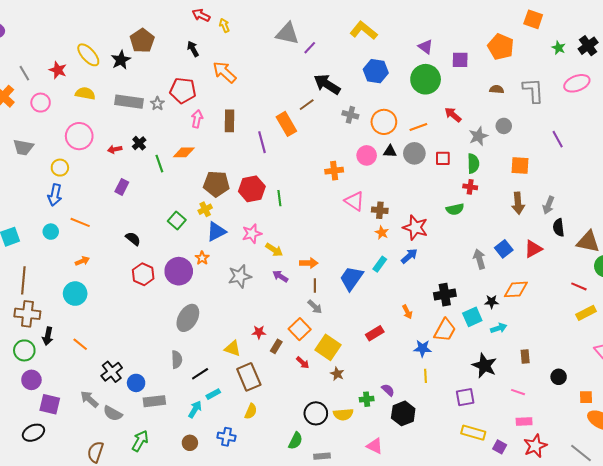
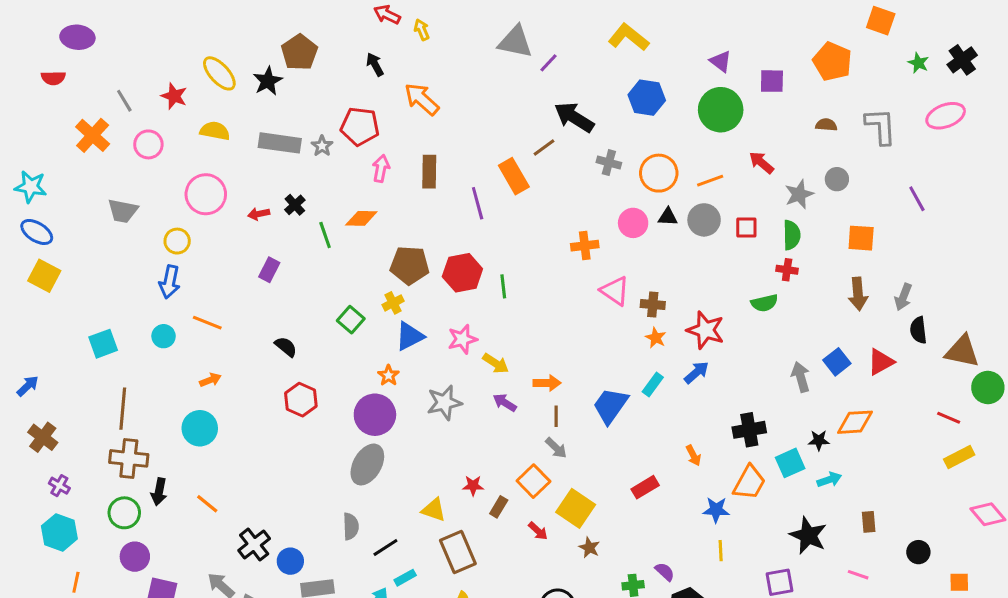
purple circle: (179, 271) -> (375, 415), moved

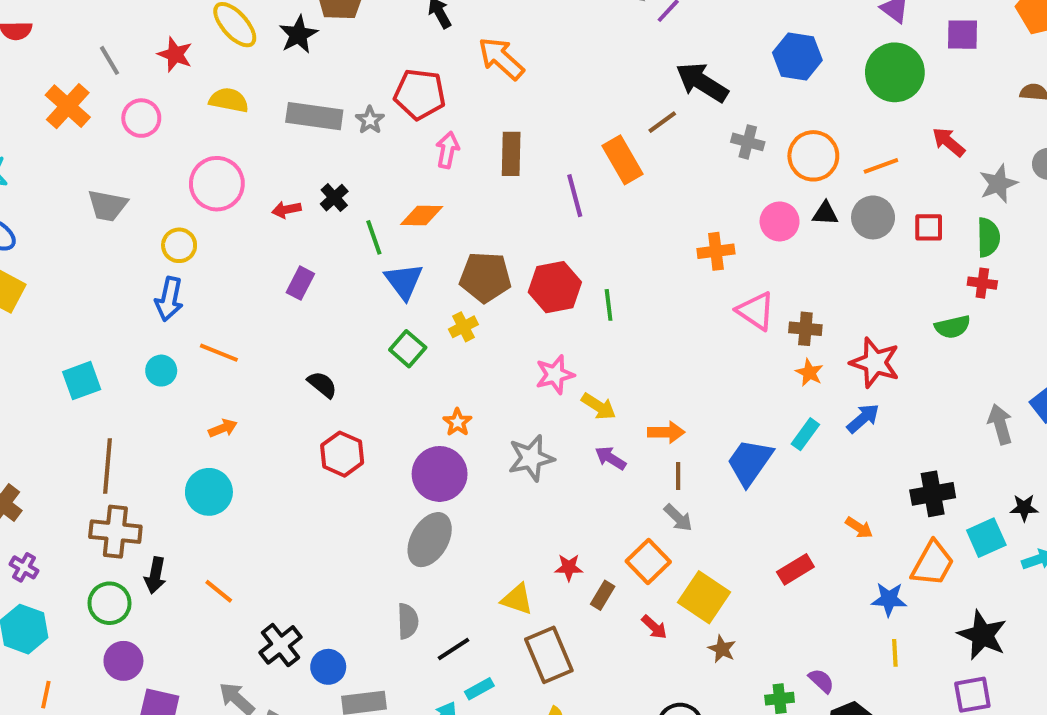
blue triangle: (410, 336) -> (404, 281), moved, turned -40
orange arrow: (693, 455) -> (859, 528), turned -30
black star: (808, 535) -> (982, 635), moved

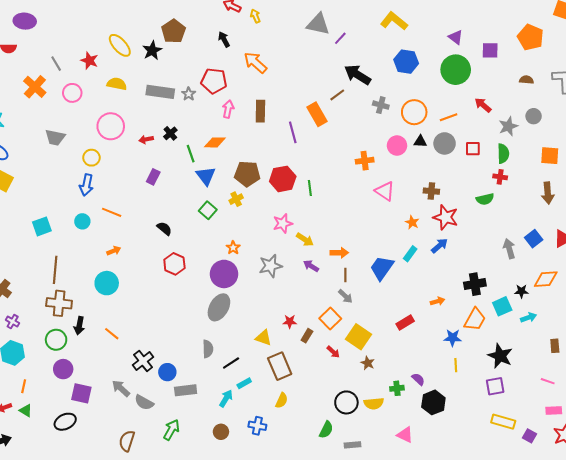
brown cross: (805, 329) -> (431, 191), moved
orange arrow: (859, 528) -> (437, 301), turned -48

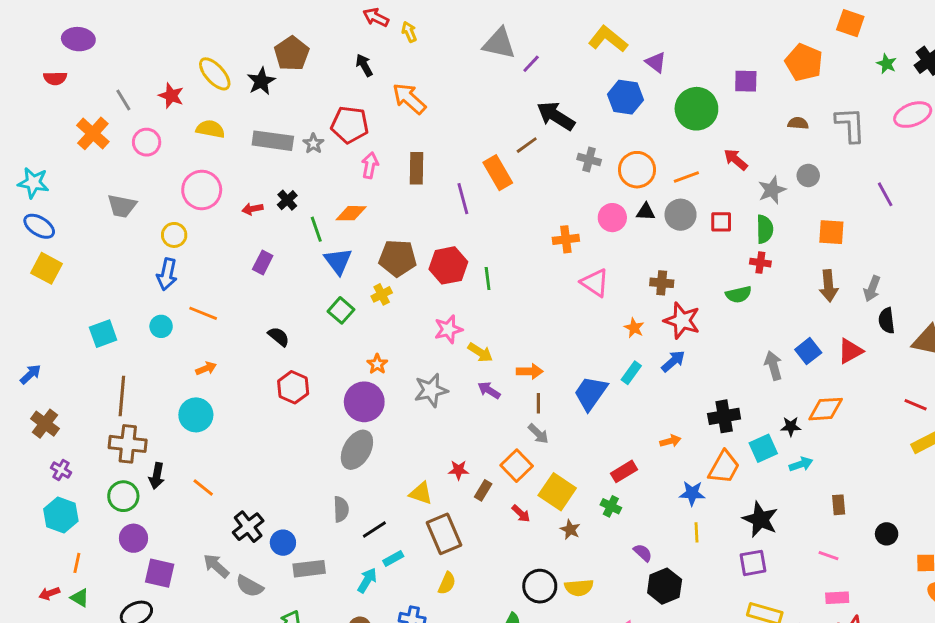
purple triangle: (456, 37) -> (656, 62), moved
green cross: (397, 388) -> (611, 506), moved, turned 32

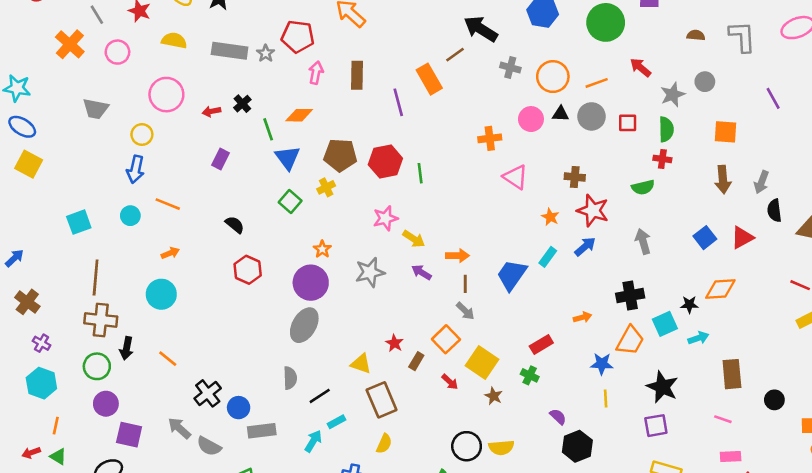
gray arrow: (773, 366) -> (643, 241), moved
red star: (459, 470) -> (394, 343), turned 30
brown rectangle: (839, 505) -> (732, 374), size x1.6

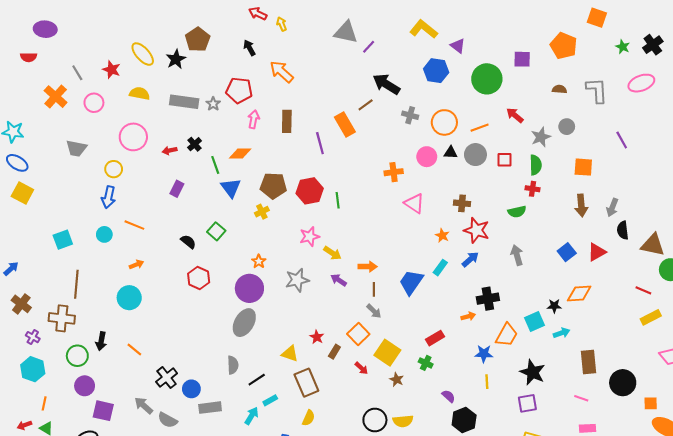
green square: (290, 201) -> (216, 231), moved
black cross: (630, 296) -> (488, 299), moved
brown cross: (101, 320) -> (62, 318), moved
black circle: (774, 400) -> (623, 383), size x1.6

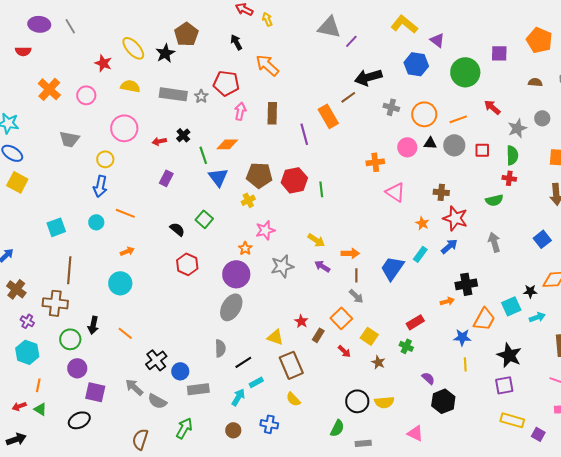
gray line: (77, 73) -> (70, 26), moved
black arrow: (386, 84) -> (368, 77), turned -48
pink star: (310, 236) -> (265, 230), moved
yellow square: (387, 353) -> (369, 336), size x0.7
yellow semicircle: (309, 418) -> (293, 399), turned 112

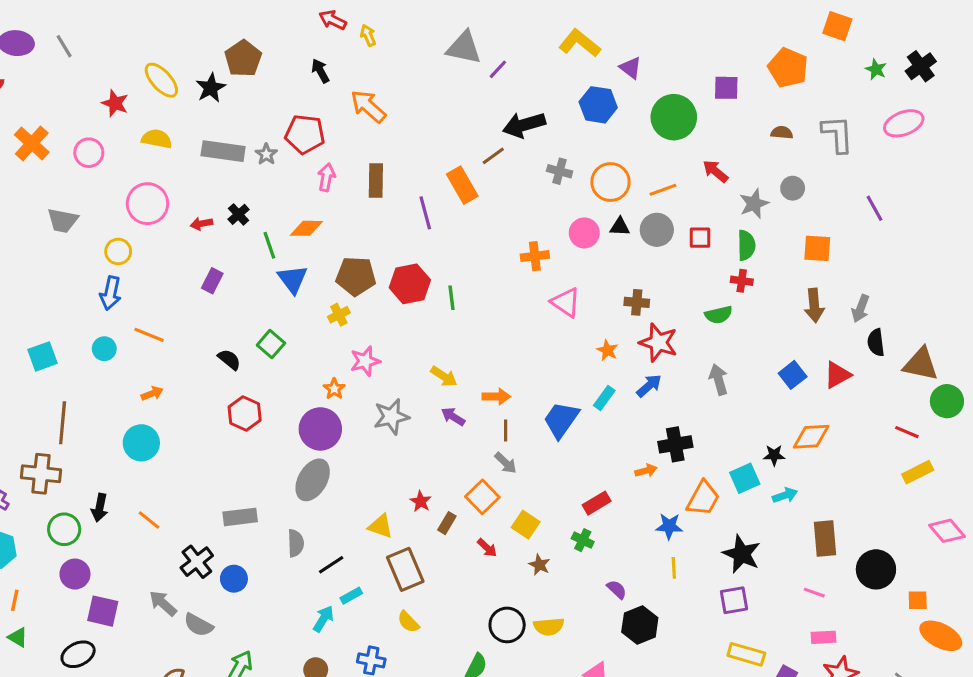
gray rectangle: (198, 389) -> (240, 517), moved

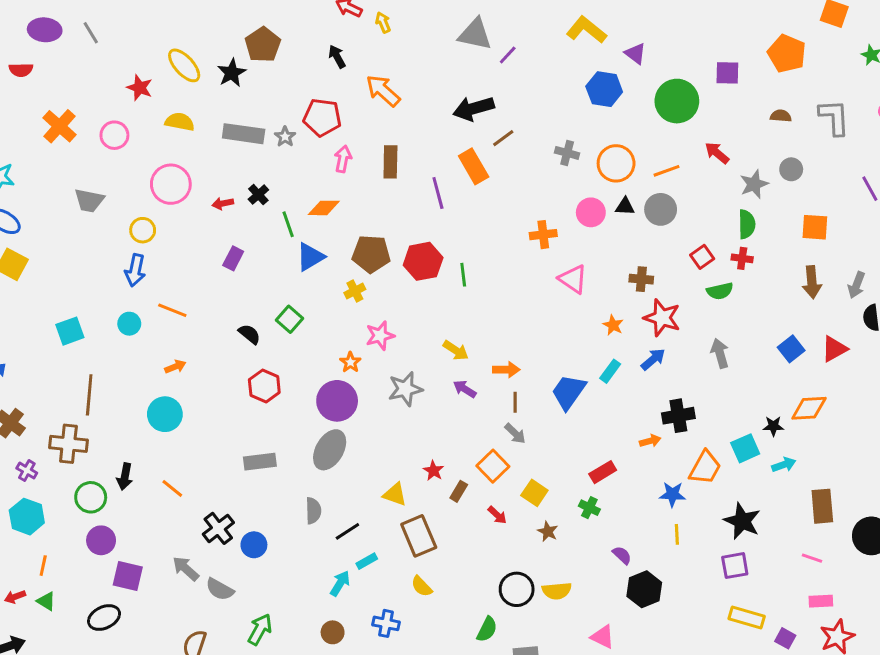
black arrow: (524, 125) -> (474, 108), moved
red square: (700, 238) -> (702, 257), moved, turned -35
blue triangle: (293, 279) -> (310, 257), turned 36
gray rectangle: (240, 517) -> (260, 462), moved

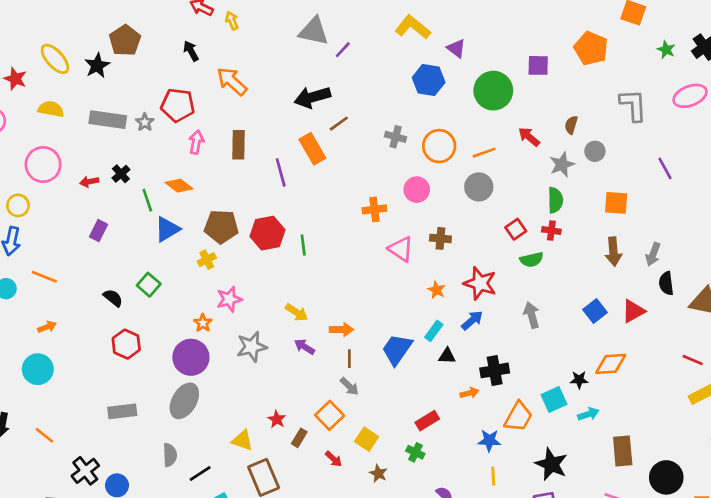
brown semicircle: (781, 116) -> (571, 125), moved, turned -78
black triangle: (625, 206) -> (447, 356), moved
orange diamond: (324, 208) -> (179, 186), turned 36
brown cross: (641, 279) -> (440, 238), moved

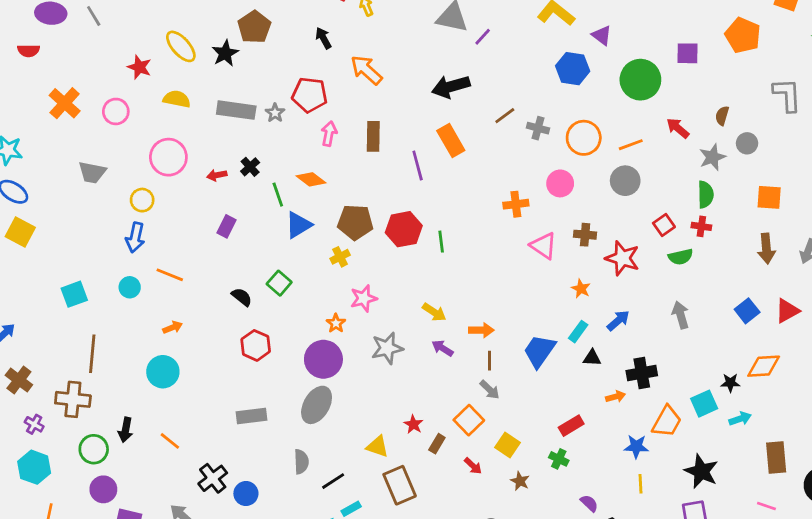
brown line: (339, 124) -> (505, 116), moved
red star: (480, 283) -> (622, 258), moved

